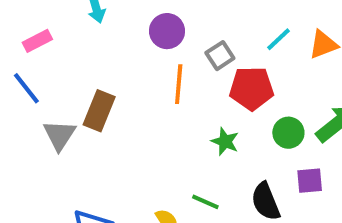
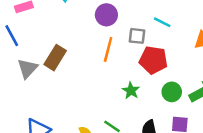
cyan line: (278, 39) -> (162, 22), moved, turned 60
gray square: (220, 56) -> (137, 36), turned 30

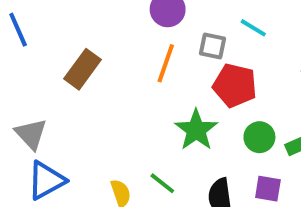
gray triangle: (28, 69) -> (31, 134), moved, turned -30
green star: (131, 91) -> (196, 130), size x1.5

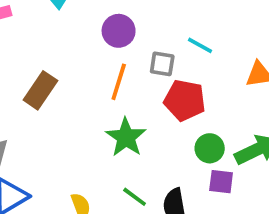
green star: (196, 130) -> (126, 137), moved
green line: (162, 183) -> (135, 197), moved
purple square: (268, 189) -> (221, 182), moved

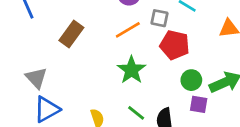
orange line: (119, 82) -> (128, 30), turned 40

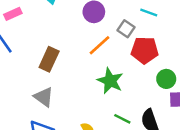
gray square: (159, 18) -> (126, 29), turned 35
gray triangle: (36, 78) -> (44, 97), moved

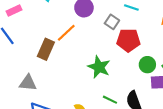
orange line: (99, 45) -> (66, 33), moved
gray triangle: (44, 97) -> (28, 83), moved, turned -30

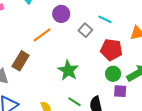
red pentagon: (128, 40) -> (111, 50), moved
brown rectangle: (46, 49) -> (21, 61), moved

